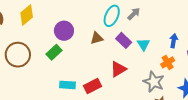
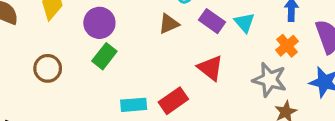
purple circle: (64, 31) -> (99, 23), moved
brown circle: (18, 55) -> (48, 68), size x0.7
red triangle: (118, 69) -> (210, 68), turned -42

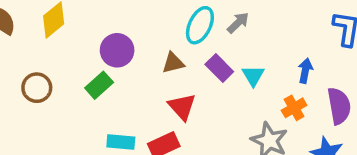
purple circle: (99, 23) -> (117, 50), moved
red triangle: (210, 68) -> (182, 107), moved

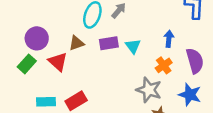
purple rectangle: (219, 68) -> (109, 43), turned -48
red triangle: (182, 107) -> (58, 62), moved

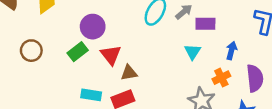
brown triangle: (77, 43) -> (129, 73), moved
purple rectangle: (109, 43) -> (205, 24), moved

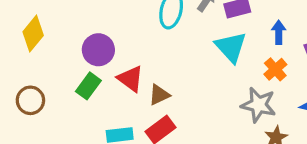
cyan triangle: (193, 52) -> (231, 47), size x1.5

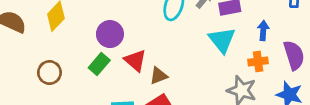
orange cross: (275, 69) -> (258, 61), turned 30

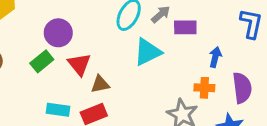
cyan triangle: (222, 40) -> (148, 52), moved, turned 32

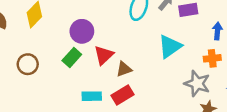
cyan triangle: (148, 52) -> (170, 46), moved
red triangle: (79, 64) -> (104, 55), turned 35

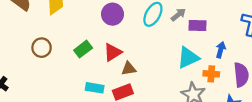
purple circle: (82, 31) -> (112, 14), moved
cyan triangle: (170, 46) -> (188, 58), moved

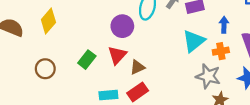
purple circle: (112, 14) -> (122, 26), moved

